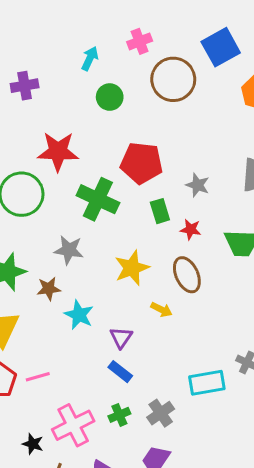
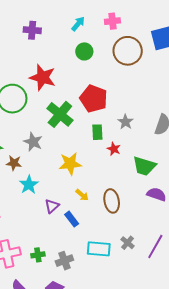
brown ellipse: (187, 275) -> (112, 201), moved
blue rectangle: (120, 372) -> (72, 219), moved

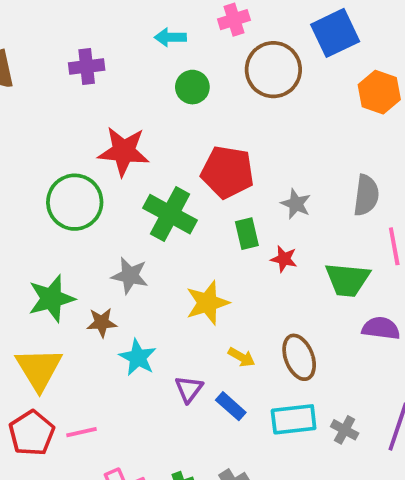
cyan arrow: (78, 24) -> (170, 37), turned -119
cyan rectangle: (99, 249) -> (294, 419), moved

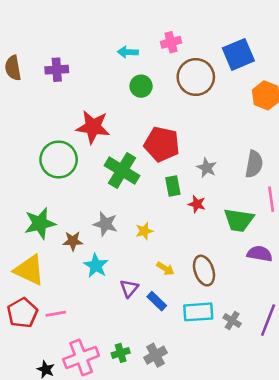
purple cross: (87, 66) -> (57, 70), moved
gray star: (130, 276) -> (105, 224), moved
yellow star: (207, 303) -> (144, 231), size x0.6
yellow triangle: (39, 369) -> (29, 270), turned -36

